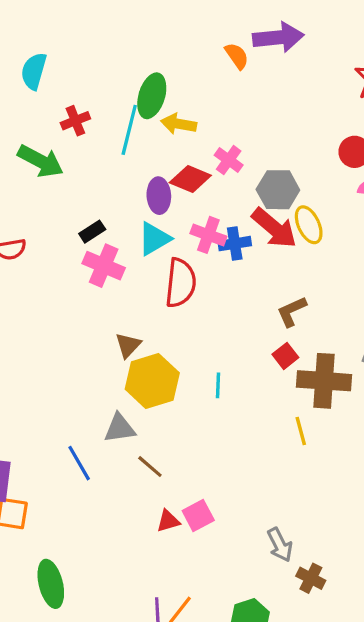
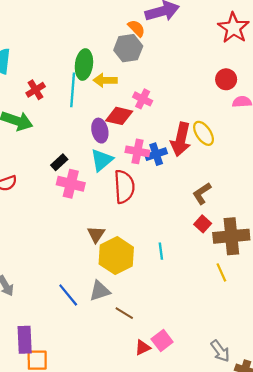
gray hexagon: (278, 190) -> (128, 48), moved
red arrow: (274, 228) -> (181, 139), turned 72
blue line: (79, 463) -> (68, 295), moved

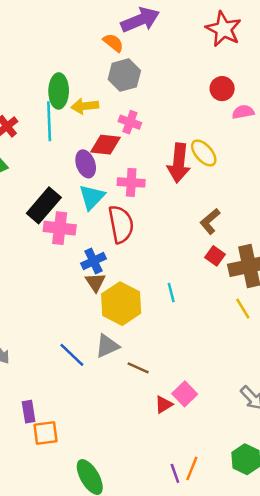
gray hexagon: (128, 48) -> (124, 75), moved
blue cross: (156, 154) -> (94, 261), moved
black rectangle: (59, 162) -> (44, 205), size x1.8
purple rectangle: (25, 340) -> (29, 412), size x0.7

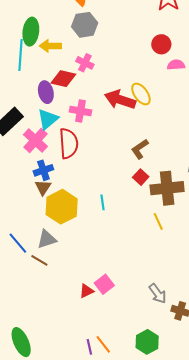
red arrow: (179, 163) -> (120, 100), turned 96
pink cross: (60, 228) -> (35, 141), moved, turned 30
brown line: (138, 368) -> (39, 260), moved
orange line: (192, 468) -> (103, 344), turned -66

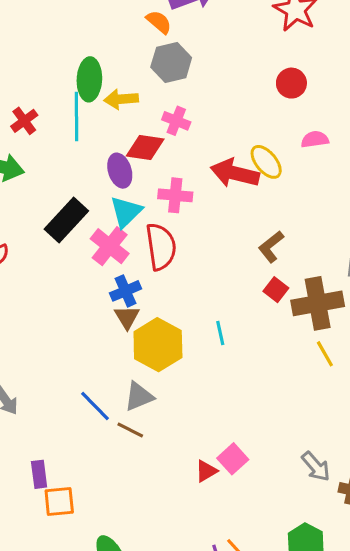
pink semicircle: (176, 65) -> (315, 139), moved
yellow line: (158, 221) -> (325, 354), moved

